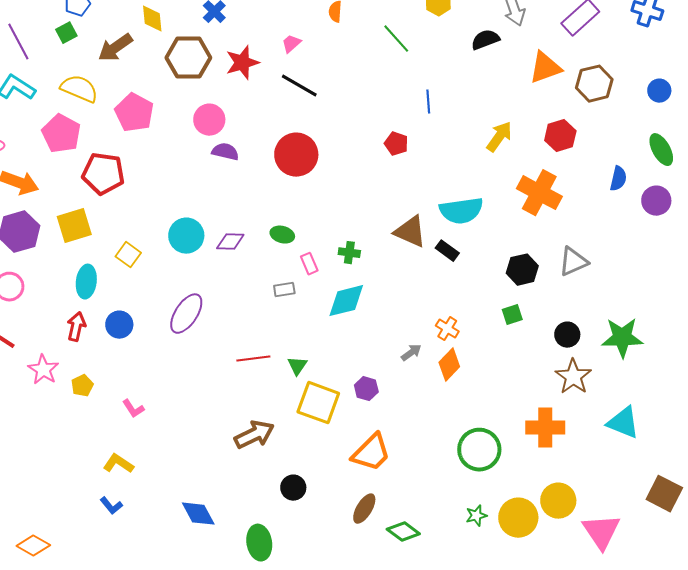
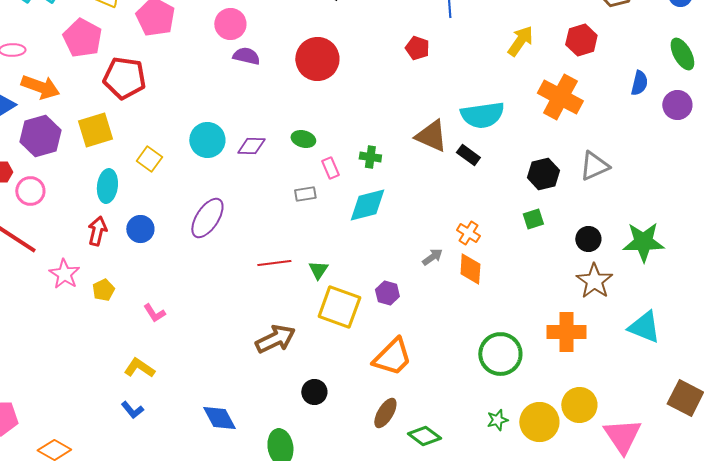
orange diamond: (449, 365) -> (470, 269), turned -40

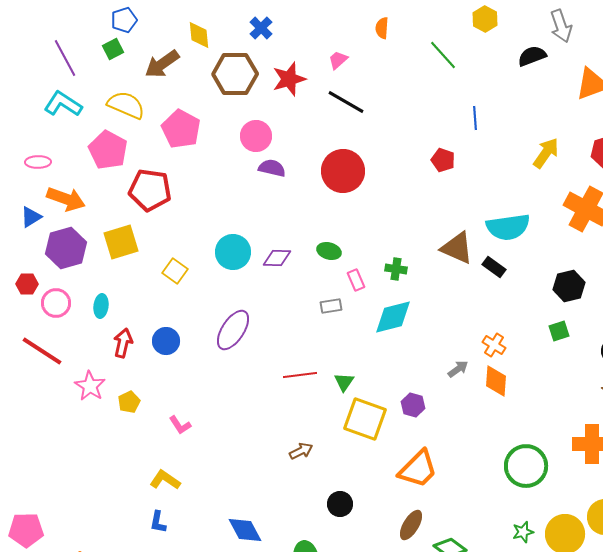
cyan ellipse: (107, 186) -> (101, 306), moved, size x0.7
brown arrow: (275, 339) -> (301, 451), size x0.6
blue L-shape: (132, 410) -> (158, 522), turned 50

